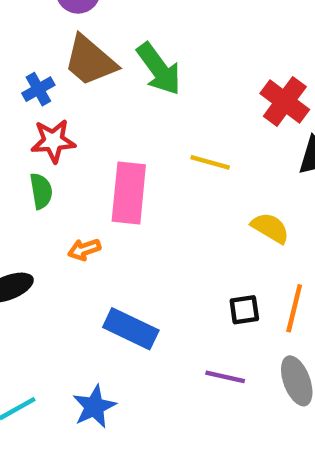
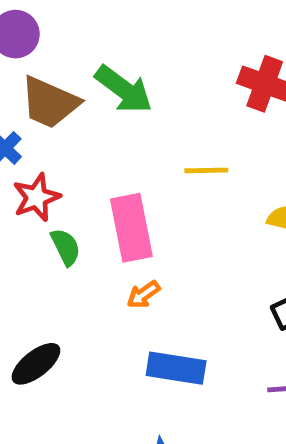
green semicircle: (41, 191) -> (66, 247), moved
orange arrow: (84, 249) -> (143, 294), moved

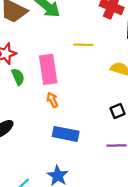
orange arrow: (143, 294) -> (52, 100), turned 96

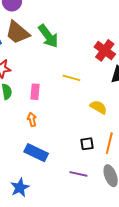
pink rectangle: (48, 69) -> (35, 92), size x0.6

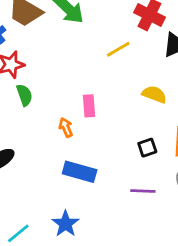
yellow line: (71, 78) -> (118, 49), moved, turned -36
pink rectangle: (35, 92) -> (89, 106), moved

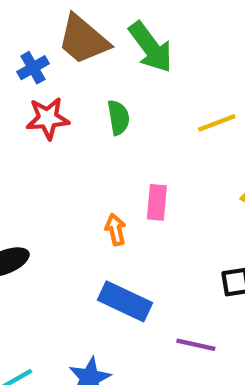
green semicircle: (24, 95) -> (118, 117), moved
purple line: (143, 191) -> (196, 345), moved

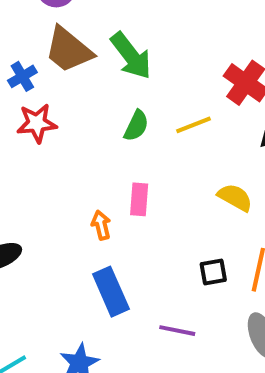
green semicircle: (118, 117) -> (136, 126), moved, turned 36
blue rectangle: (125, 301) -> (111, 292), turned 42

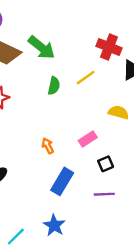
pink rectangle: (139, 199) -> (88, 139), moved, turned 66
black square: (213, 272) -> (106, 164), moved
blue rectangle: (111, 292) -> (62, 181), turned 68

